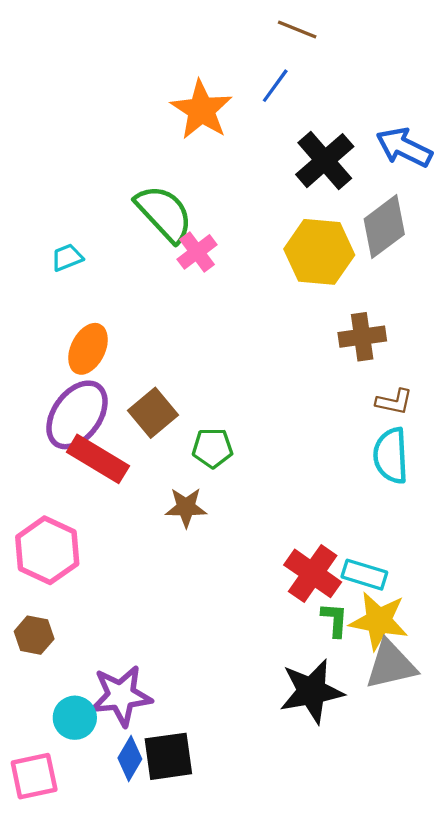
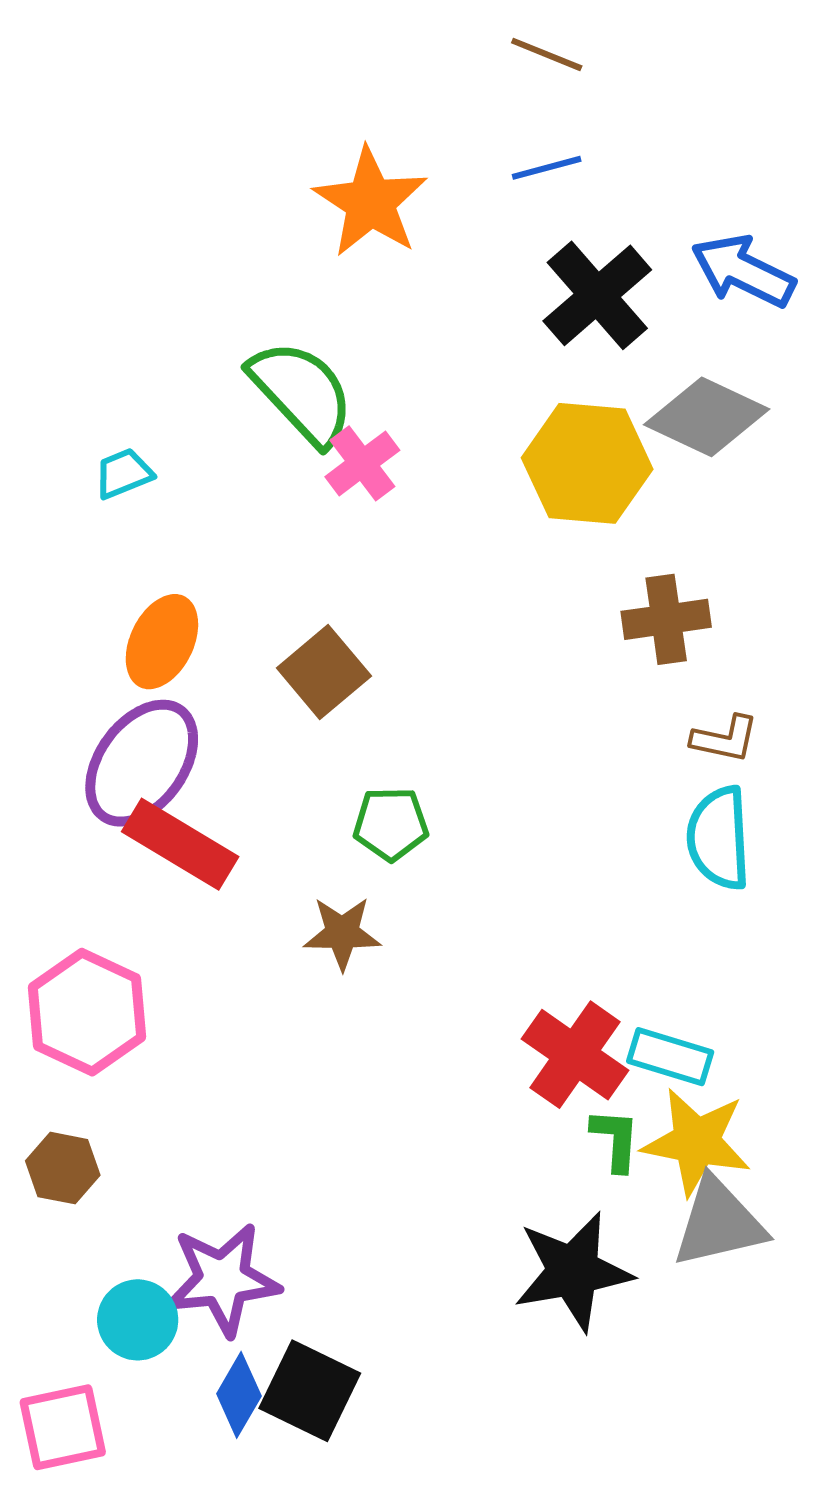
blue line: (275, 86) -> (547, 168), moved, turned 39
gray diamond: (384, 227) -> (707, 417), turned 62
brown square: (153, 413) -> (324, 672), moved
black square: (168, 756) -> (310, 1391), turned 34

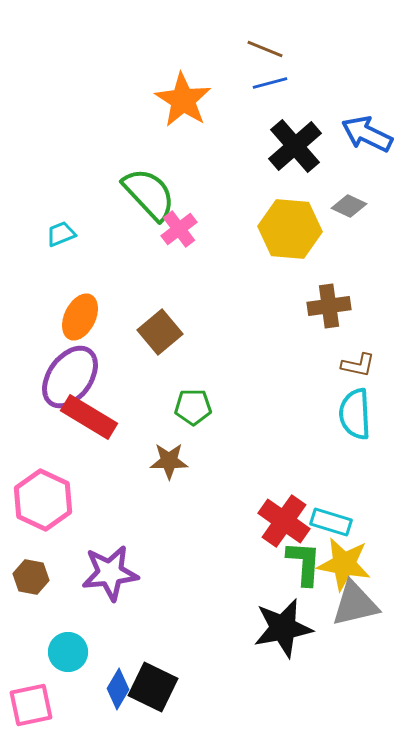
brown line: (547, 54) -> (265, 49), moved
gray diamond: (707, 417) -> (349, 206), size x0.6
green L-shape: (615, 1140) -> (304, 563), size x1.4
purple star: (223, 1279) -> (110, 573), moved

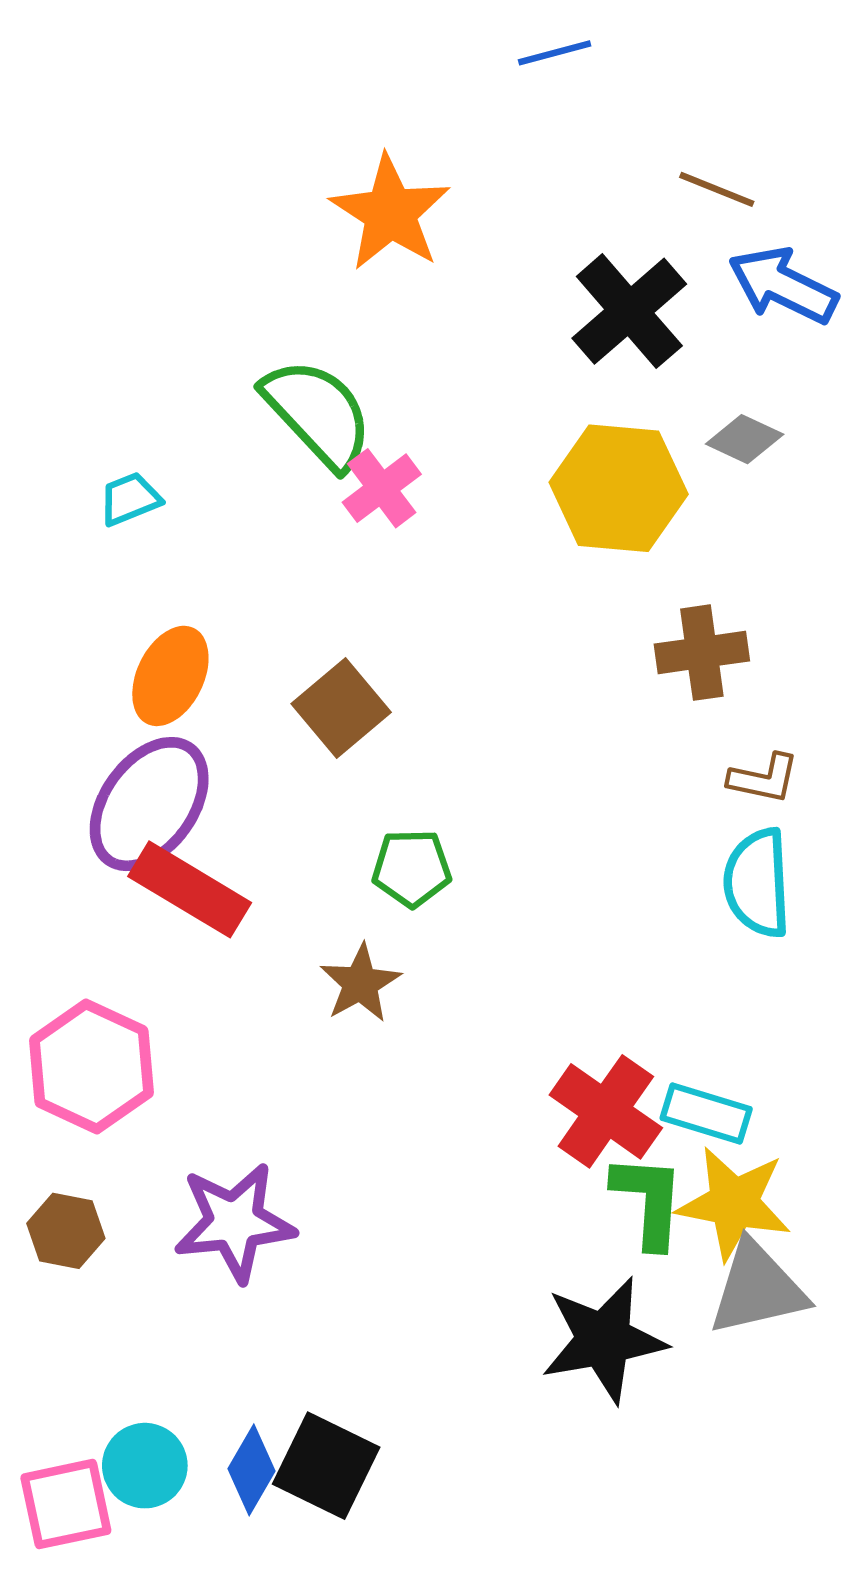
brown line: (265, 49) -> (717, 189), moved
blue line: (270, 83) -> (555, 53), moved
brown star: (169, 461) -> (360, 983), turned -30
cyan circle: (68, 652) -> (145, 1466), moved

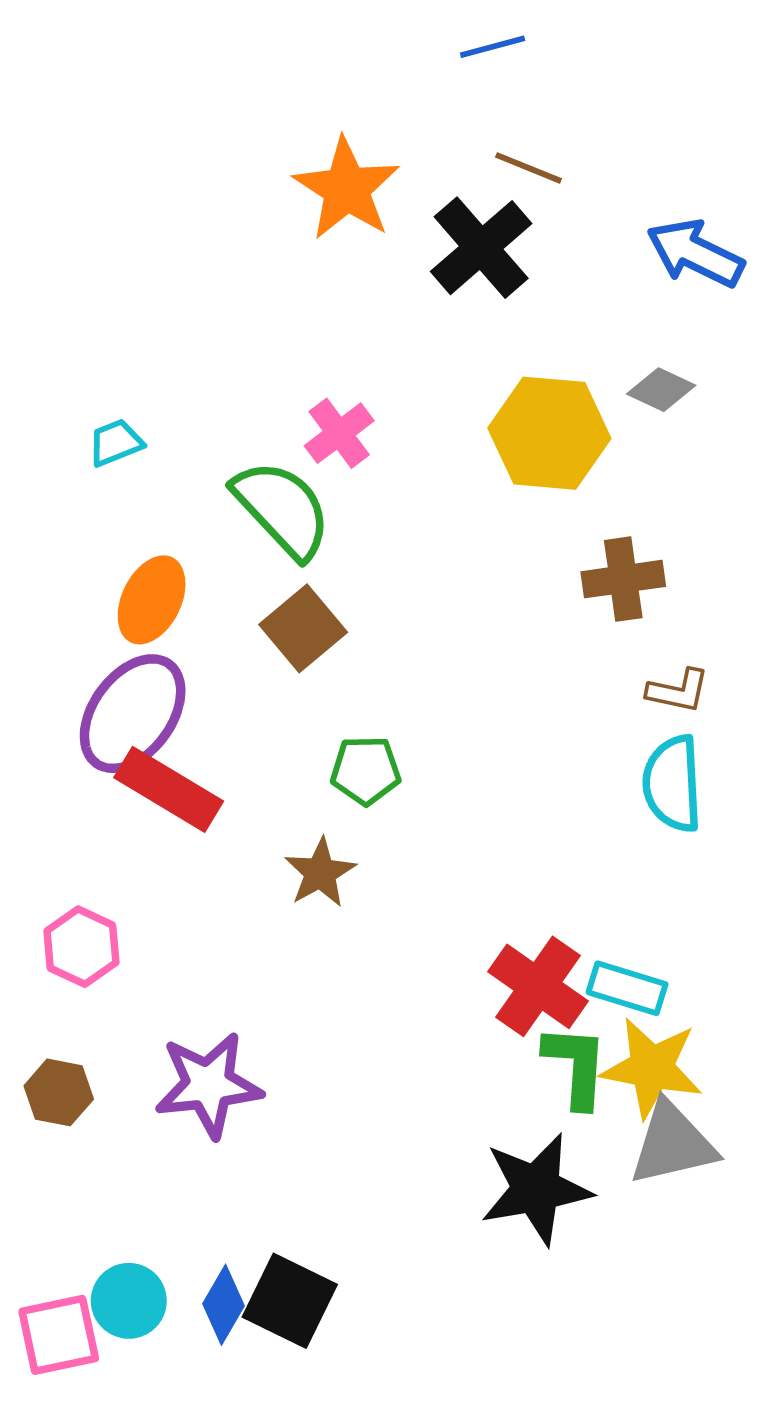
brown line: (717, 189) -> (529, 168), moved
black cross: (629, 311) -> (481, 248), moved
green semicircle: (318, 413) -> (282, 509), moved
pink hexagon: (91, 1067) -> (81, 947), size x0.7

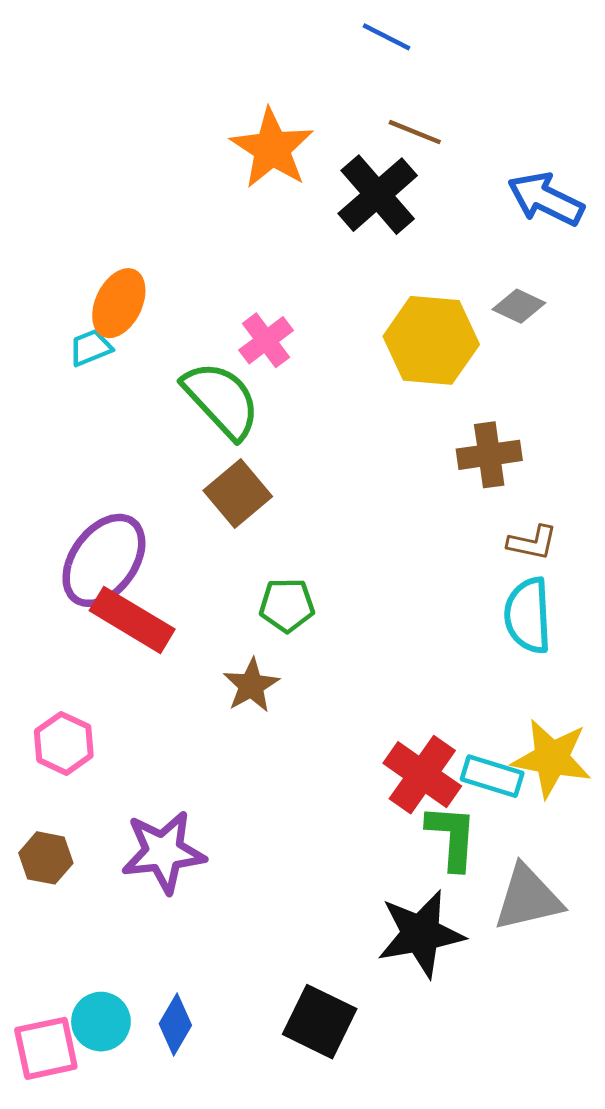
blue line: (493, 47) -> (387, 37), turned 42
orange ellipse: (152, 600) -> (119, 303), moved
yellow star: (652, 1068) -> (552, 758), moved
black square: (290, 1301) -> (320, 1022), moved

